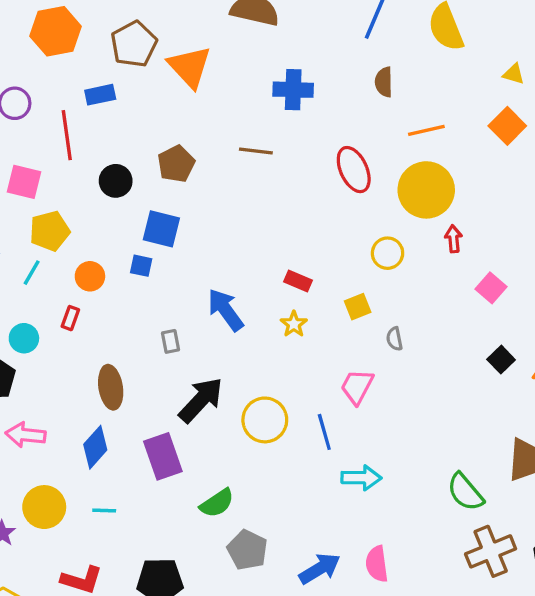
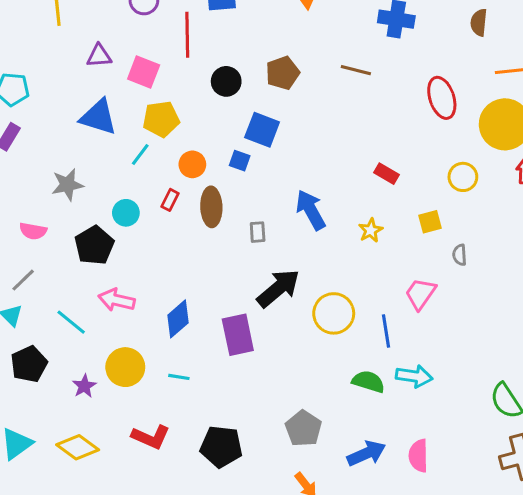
red rectangle: (298, 281) -> (386, 174), moved
brown ellipse: (111, 387) -> (211, 207), moved
green semicircle: (217, 503) -> (368, 382), moved, turned -136

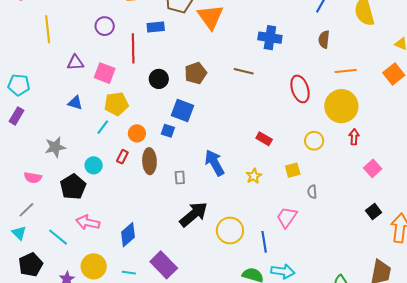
blue triangle: (98, 117) -> (75, 103), size x0.6
purple rectangle: (238, 335) -> (164, 265), moved, turned -32

